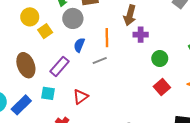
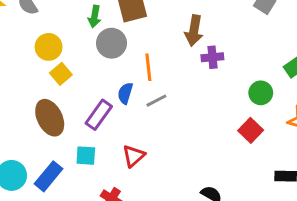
yellow square: (45, 31) -> (61, 74), moved
orange line: (107, 38) -> (148, 67), moved
blue semicircle: (79, 45) -> (125, 93), moved
green circle: (160, 58) -> (261, 93), moved

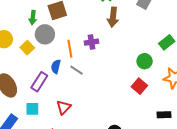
brown arrow: (194, 31) -> (113, 17), moved
purple cross: (212, 57) -> (92, 42), moved
yellow square: (61, 74) -> (27, 48), moved
gray line: (156, 101) -> (77, 70), turned 64

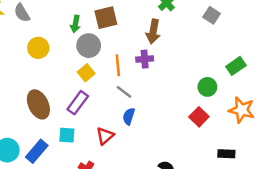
brown arrow: (113, 17) -> (153, 32), moved
yellow square: (27, 48) -> (86, 73), moved
blue semicircle: (56, 67) -> (129, 116), moved

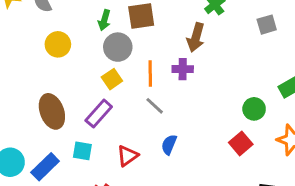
gray square: (212, 15) -> (267, 25), turned 35
blue semicircle: (129, 116) -> (169, 145), moved

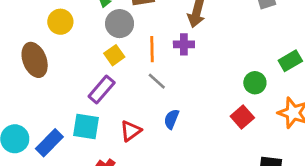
brown ellipse: (52, 111) -> (35, 60), moved
cyan square: (82, 151) -> (86, 127), size x1.4

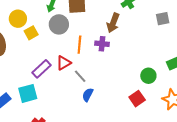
yellow square: (114, 55) -> (31, 33), moved
gray line: (157, 81) -> (80, 76), moved
cyan square: (86, 127) -> (28, 93), turned -30
red triangle: (131, 131) -> (64, 63), moved

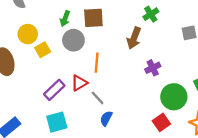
purple cross: (102, 44) -> (153, 68), moved, turned -32
green circle: (148, 76) -> (174, 97), size x1.5
cyan square: (28, 93) -> (57, 122), moved

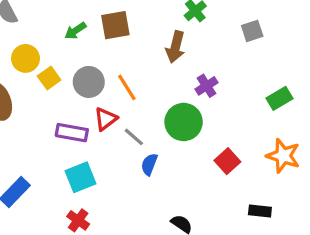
green arrow: (65, 19) -> (75, 31), turned 42
gray circle: (73, 40) -> (89, 82), moved
orange line: (97, 63) -> (127, 87), turned -30
purple rectangle: (54, 90) -> (72, 133), turned 60
green circle: (174, 97) -> (184, 122), moved

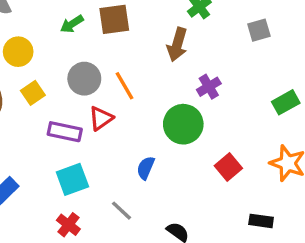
yellow square: (49, 78) -> (33, 93), moved
gray line: (134, 137) -> (122, 211), moved

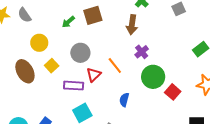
orange line: (124, 86) -> (115, 65), moved
purple cross: (209, 87) -> (142, 52), moved
green circle: (183, 124) -> (153, 77), moved

